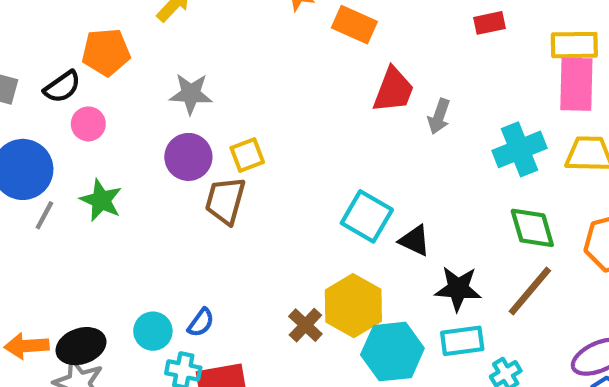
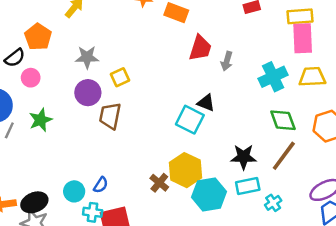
orange pentagon: (106, 52) -> (38, 37), turned -30
yellow square: (247, 155) -> (120, 77), moved
green star: (101, 200) -> (41, 120), turned 30
black triangle: (415, 241) -> (206, 103), moved

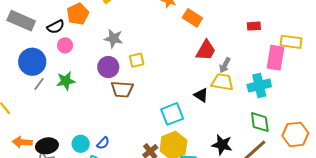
pink rectangle: (303, 38) -> (276, 58), moved
yellow trapezoid: (312, 77) -> (222, 82), moved
brown trapezoid: (110, 116) -> (122, 89), turned -110
cyan square: (190, 120) -> (172, 114), moved, turned 30

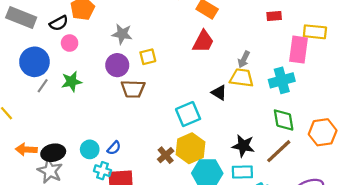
red trapezoid: (206, 50) -> (203, 41), moved

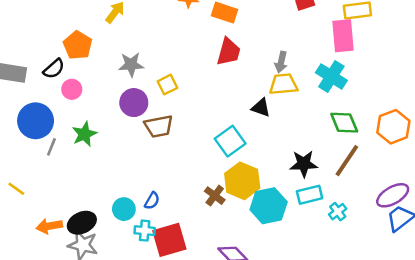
cyan cross: (282, 80) -> (331, 77), turned -30

